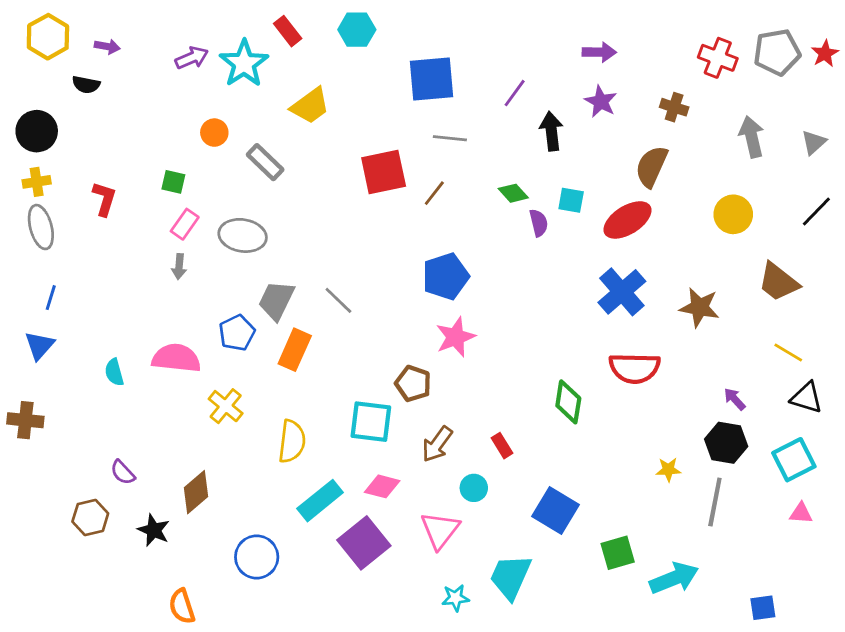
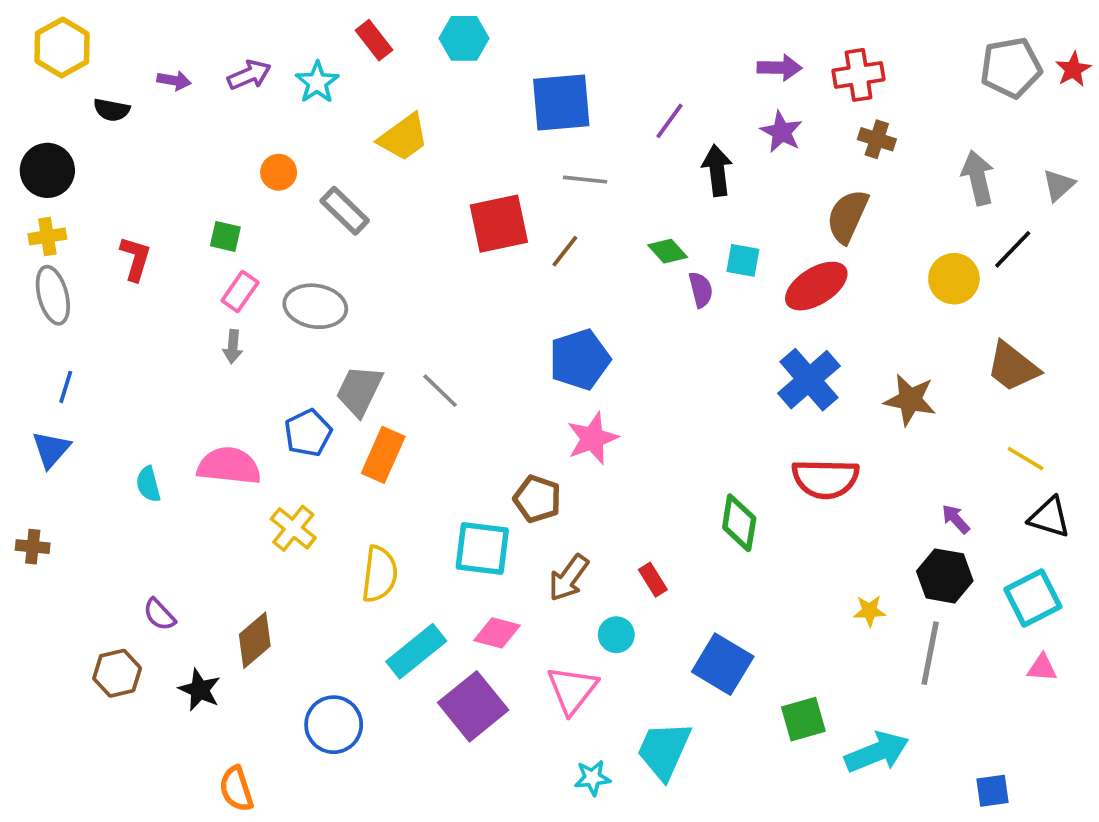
purple arrow: (107, 47) -> (174, 80), moved
red cross: (718, 58) -> (859, 75), moved, turned -30
cyan star: (244, 63) -> (317, 82), size x0.7
black line: (816, 212) -> (1013, 249), moved
brown cross: (25, 420) -> (33, 547), size x0.7

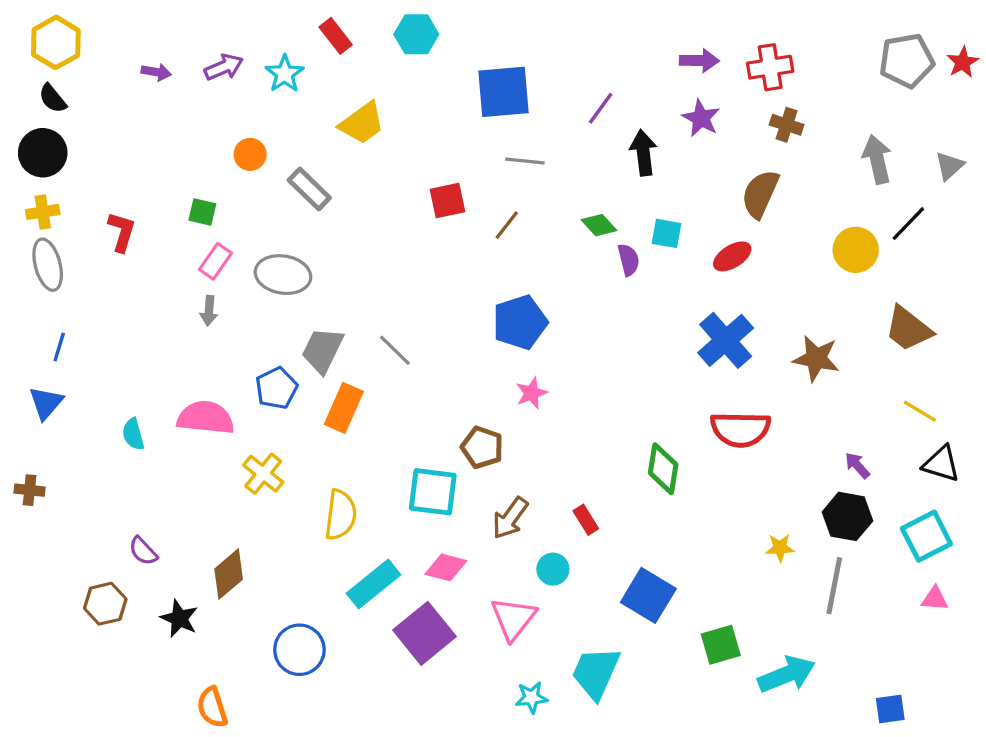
black semicircle: (112, 110) -> (53, 98), moved, turned 40
red square: (499, 224) -> (448, 200), size x0.7
red ellipse: (816, 286) -> (732, 256), size x0.7
pink star: (592, 438) -> (531, 393), size x0.7

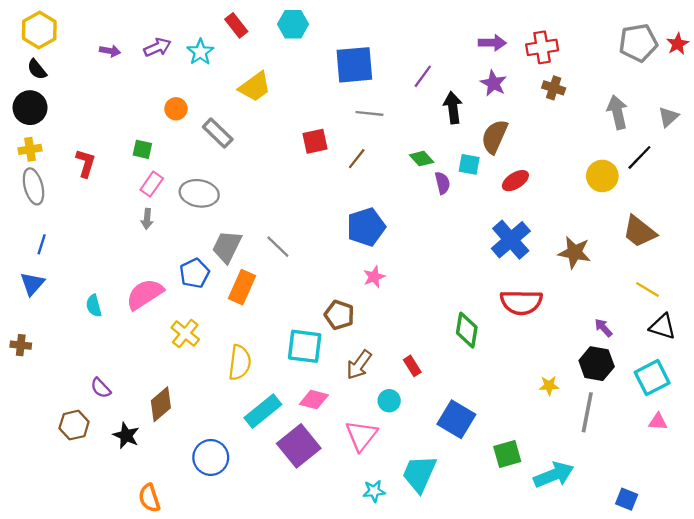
brown semicircle: (760, 194) -> (495, 137), moved
pink semicircle: (206, 418) -> (145, 294), turned -39
blue square: (890, 709) -> (627, 499), turned 30

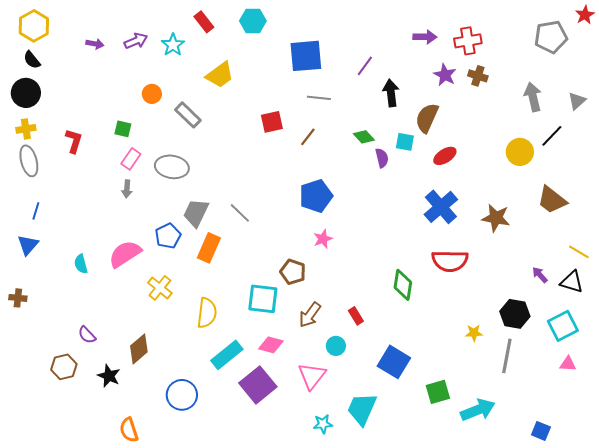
red star: (678, 44) -> (585, 15), moved
purple star: (493, 83) -> (445, 75), moved
yellow line: (647, 290) -> (579, 252), moved
purple arrow: (603, 328) -> (540, 275), moved

